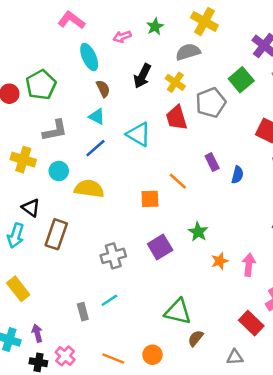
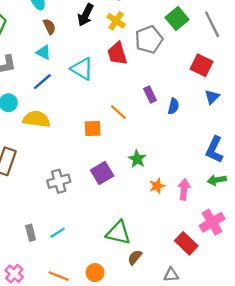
cyan line: (109, 300) -> (58, 233), moved

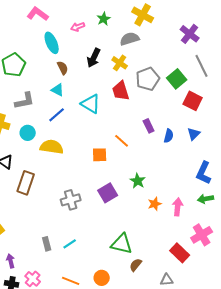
green square: (177, 18) -> (177, 79), moved
blue triangle: (212, 97) -> (194, 134), moved

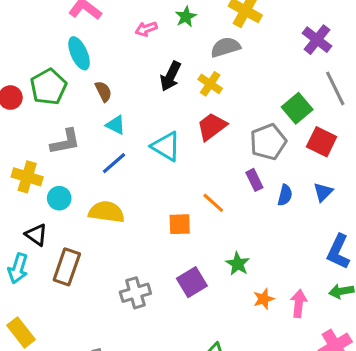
cyan ellipse: (52, 43) -> (79, 53), moved
brown semicircle: (63, 68) -> (103, 91), moved
gray pentagon: (148, 79) -> (268, 142), moved
red trapezoid: (121, 91) -> (212, 127), turned 70
cyan circle: (28, 133) -> (59, 198), moved

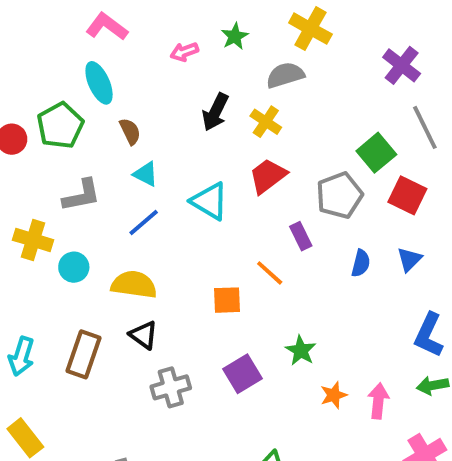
purple rectangle: (254, 180) -> (301, 236), moved
black triangle: (36, 235) -> (144, 335), moved

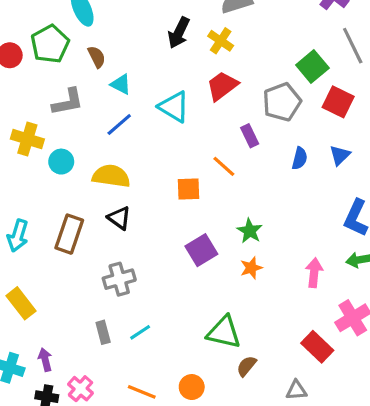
brown semicircle: (130, 131) -> (97, 57), moved
gray cross: (171, 387) -> (119, 279), moved
orange star: (334, 395) -> (251, 268), moved

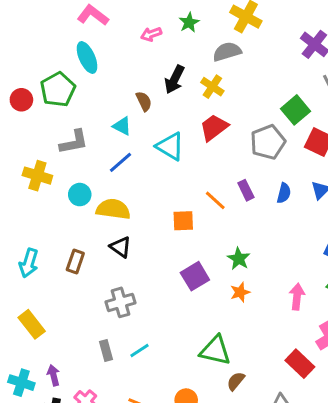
brown semicircle: (97, 57) -> (144, 101), moved
purple rectangle: (250, 136) -> (246, 190), moved
cyan circle: (61, 162) -> (80, 195), moved
brown rectangle: (69, 234) -> (75, 262), size x0.7

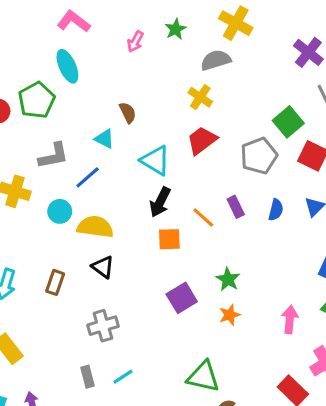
pink arrow: (151, 34) -> (135, 42), turned -42
black arrow: (174, 79) -> (160, 202), moved
blue line: (121, 162) -> (88, 177), moved

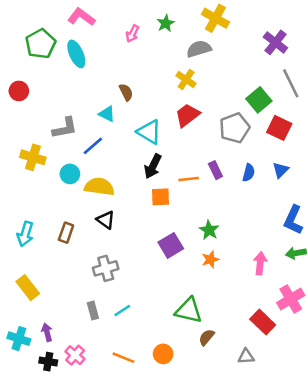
green pentagon: (37, 100) -> (41, 44), moved
orange line: (203, 218) -> (189, 179), turned -48

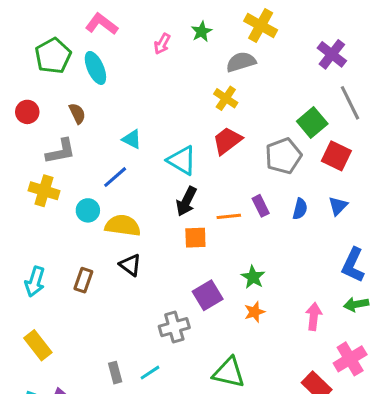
brown semicircle: (126, 92) -> (77, 113), moved
gray L-shape: (65, 128) -> (61, 151), moved
gray cross: (106, 268) -> (174, 327), moved

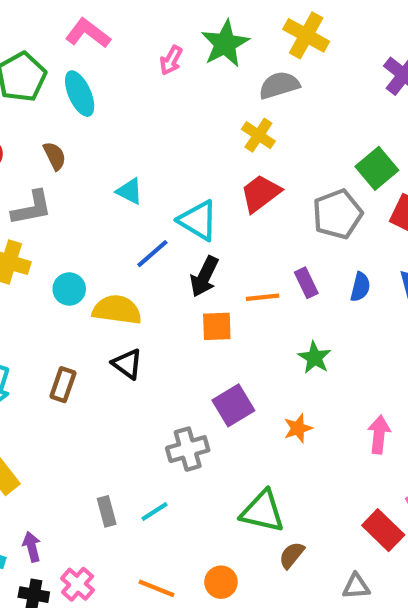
green star: (202, 32) -> (225, 44), size x1.6
blue line: (115, 177) -> (152, 254), moved
green star: (253, 277) -> (315, 358), moved

